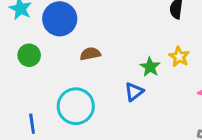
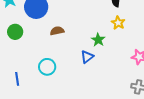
yellow star: (179, 57) -> (118, 23), moved
cyan circle: (76, 106) -> (47, 67), size x0.7

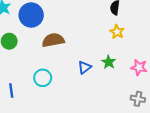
brown semicircle: (57, 31) -> (53, 40), size x1.5
green star: (98, 40) -> (109, 62), moved

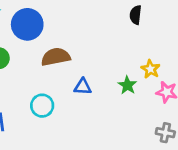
yellow star: (117, 32) -> (150, 69), moved
blue triangle: (85, 67) -> (83, 87), moved, turned 40

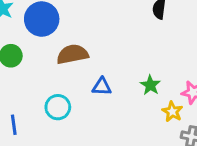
yellow star: (150, 69) -> (172, 112), moved

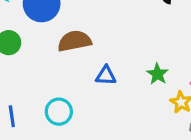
cyan circle: (58, 107) -> (59, 112), moved

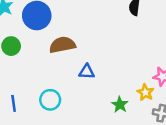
green star: (158, 74) -> (120, 105), moved

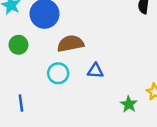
cyan circle: (50, 100) -> (58, 73), moved

